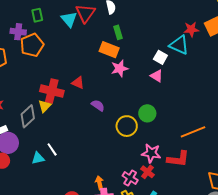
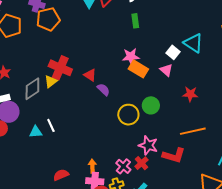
red star: (191, 29) -> (190, 94), moved
orange rectangle: (109, 50) -> (138, 69), moved
red triangle: (78, 83) -> (90, 75), moved

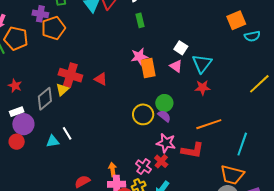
cyan triangle: (193, 43) -> (202, 64), moved, turned 40
orange rectangle: (138, 69) -> (148, 68), turned 54
purple semicircle: (103, 90) -> (164, 116), moved

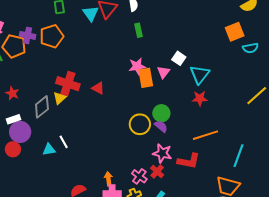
purple cross: (40, 14) -> (28, 35), moved
pink triangle: (176, 66) -> (163, 72), moved, turned 32

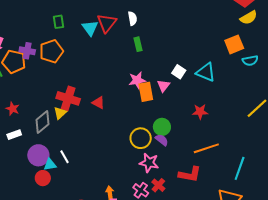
cyan triangle: (200, 74) -> (206, 72), moved, turned -45
purple circle: (20, 132) -> (38, 155), moved
red circle: (13, 149) -> (43, 178), moved
pink star: (162, 153) -> (149, 163), moved

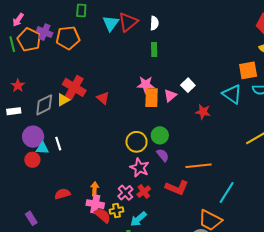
cyan triangle: (206, 72) -> (232, 94), moved
red star: (200, 112) -> (203, 112), moved
purple semicircle: (162, 140) -> (163, 155), moved

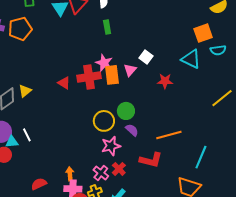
pink star: (146, 85) -> (104, 63), turned 30
red cross: (74, 87) -> (89, 77), moved, turned -30
pink star: (140, 168) -> (111, 146), turned -30

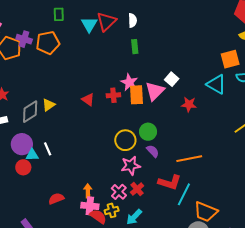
pink triangle: (130, 70) -> (155, 91), size x1.5
red cross: (89, 77) -> (113, 95), size x0.6
cyan line: (201, 157) -> (184, 194), moved

